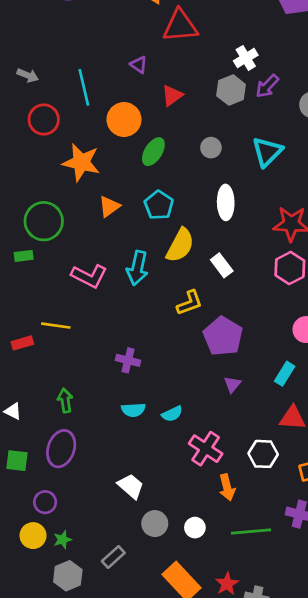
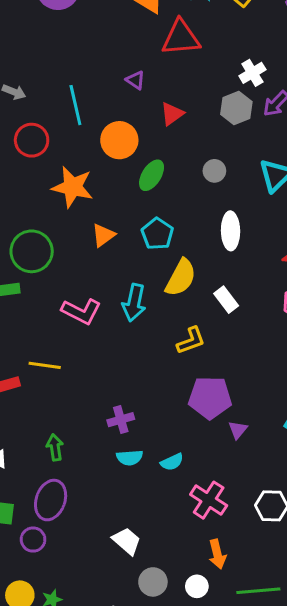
purple pentagon: (223, 336) -> (210, 398), moved, turned -30
purple cross: (128, 360) -> (121, 420), moved, turned -30
orange arrow: (227, 487) -> (217, 554), moved
purple circle: (45, 502) -> (33, 540), moved

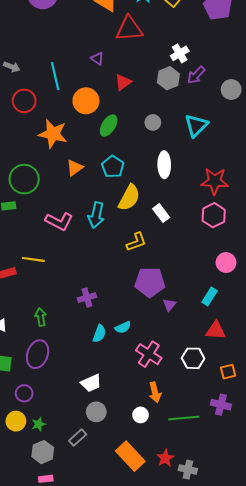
cyan semicircle: (130, 458) -> (99, 334), moved, turned -66
purple circle: (33, 540) -> (24, 393), moved
white trapezoid: (127, 541) -> (91, 383), turned 115
gray circle: (153, 582) -> (96, 412), moved

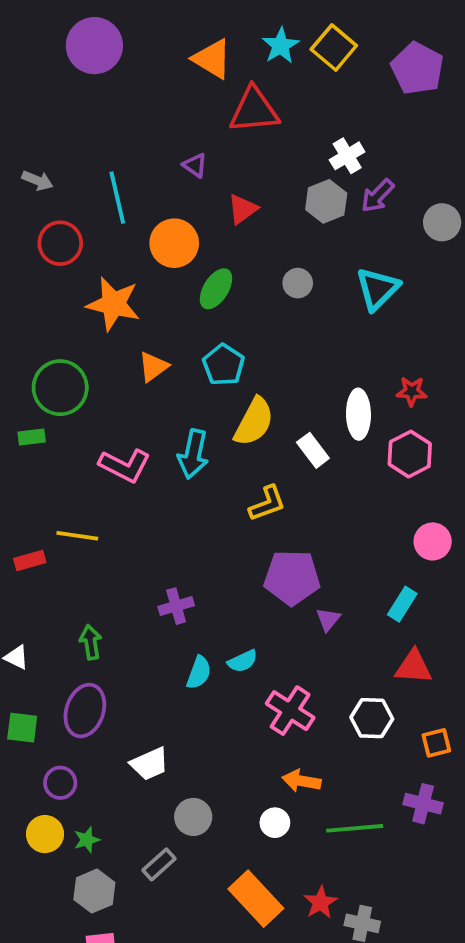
white ellipse: (164, 165) -> (358, 414), moved
red star: (215, 181) -> (412, 391), size x0.6
white trapezoid: (91, 383) -> (149, 764), moved
orange arrow: (155, 392) -> (301, 781), turned 114

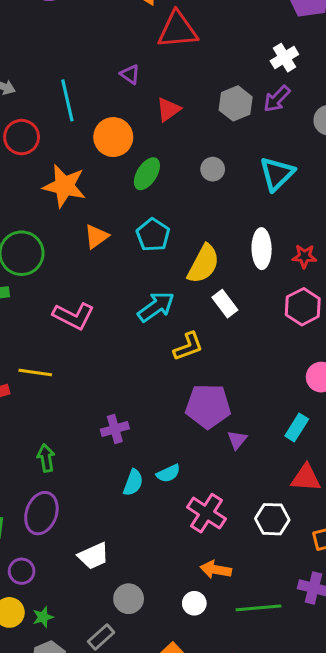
white cross: (347, 156) -> (284, 58), moved
white ellipse: (358, 414) -> (262, 249), moved
yellow semicircle: (254, 422) -> (203, 264), moved
cyan arrow: (193, 454) -> (156, 307), moved, turned -138

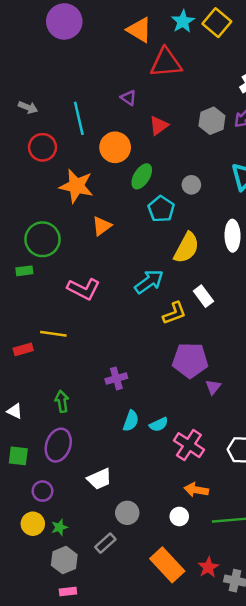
gray circle: (213, 169) -> (191, 185), moved
cyan pentagon: (153, 235) -> (161, 209), moved
white rectangle: (225, 304) -> (203, 296), moved
cyan semicircle: (168, 473) -> (159, 424), moved

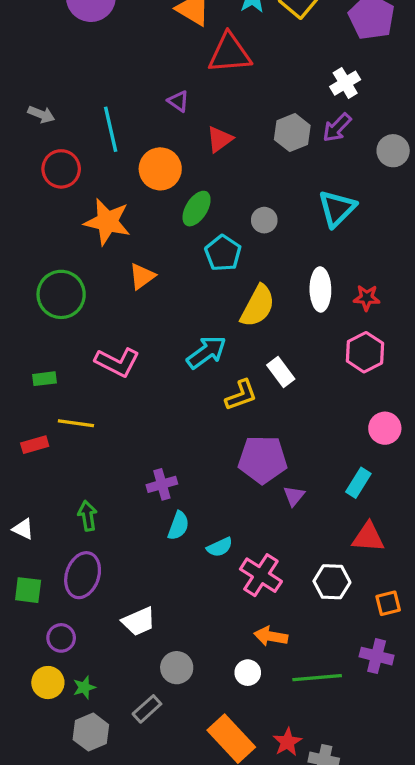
green rectangle: (24, 271) -> (45, 379), moved
cyan semicircle: (131, 421) -> (178, 526), moved

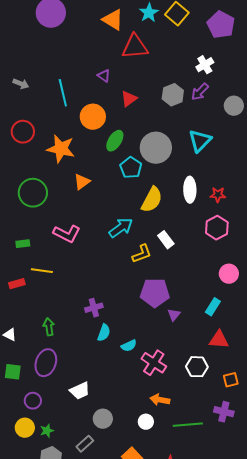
red circle: (61, 169) -> (23, 132), moved
gray circle: (264, 220) -> (156, 148), size x2.0

